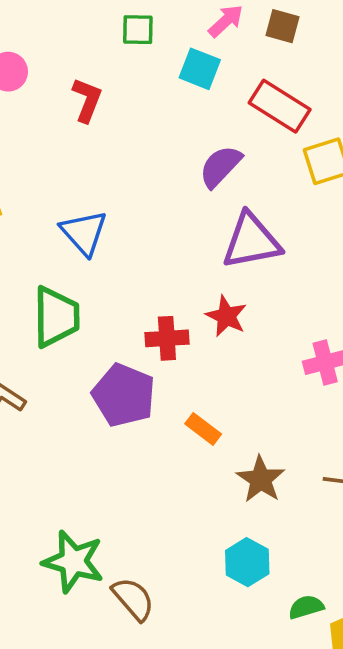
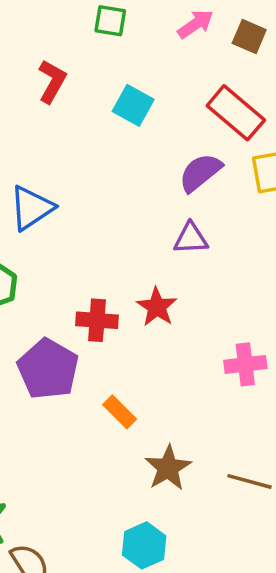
cyan square: (200, 69) -> (133, 105), moved
purple semicircle: (220, 166) -> (200, 172), moved
blue triangle: (84, 233) -> (31, 208), turned 30
purple triangle: (251, 241) -> (191, 238), size x0.6

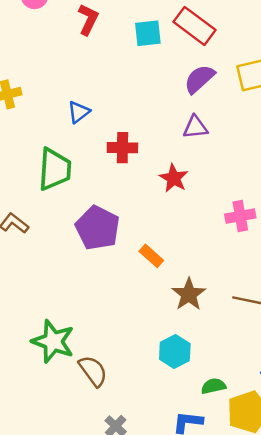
cyan square: (133, 105) -> (148, 33), turned -32
red rectangle: (236, 113) -> (195, 26), moved
blue triangle: (31, 208) -> (79, 112), size x0.7
red cross: (97, 320) -> (122, 148), moved

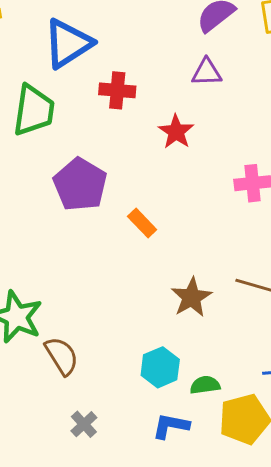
blue triangle: (79, 112) -> (68, 43), size x1.8
brown star: (189, 294) -> (191, 297), moved
cyan hexagon: (175, 352) -> (160, 367), moved

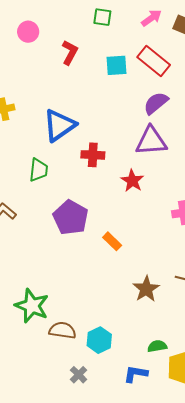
purple triangle: (207, 72) -> (151, 141), size x1.6
green trapezoid: (34, 110) -> (39, 170), size x0.7
brown semicircle: (62, 356) -> (62, 330), turned -48
cyan hexagon: (160, 367) -> (99, 340), moved

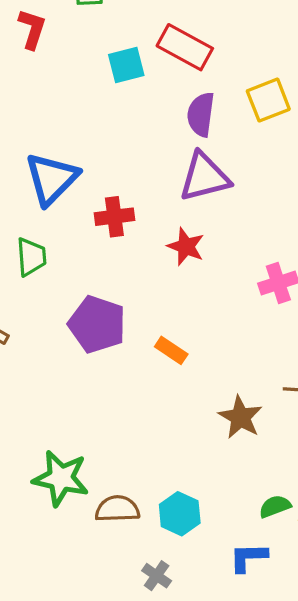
red L-shape: (70, 52) -> (32, 29), moved
purple semicircle: (156, 103) -> (201, 114), turned -32

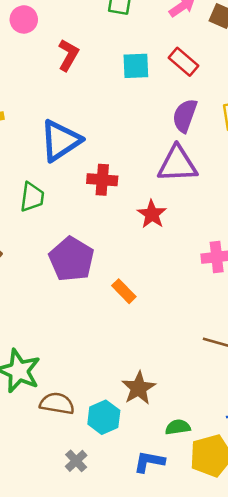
red L-shape: (32, 29) -> (68, 55), moved
red rectangle: (185, 47) -> (183, 62), size x0.7
brown star: (240, 417) -> (139, 388), moved

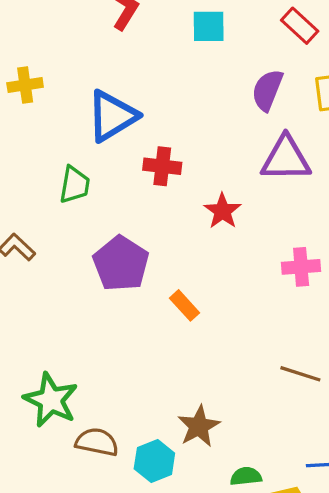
red rectangle: (183, 62) -> (300, 26), moved
purple triangle: (177, 164) -> (286, 159), moved

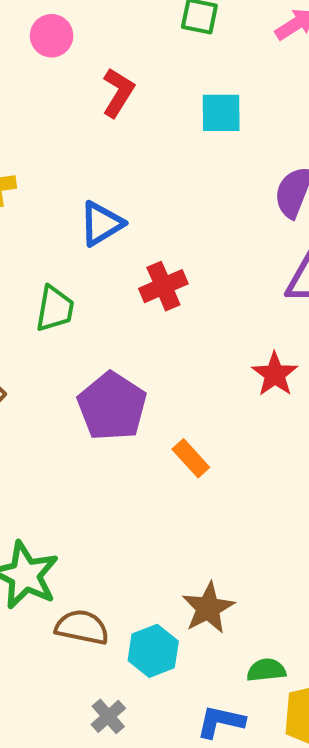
blue triangle: (112, 116) -> (101, 224), size x0.7
red cross: (162, 166) -> (163, 286), turned -30
red star: (222, 211) -> (275, 374), moved

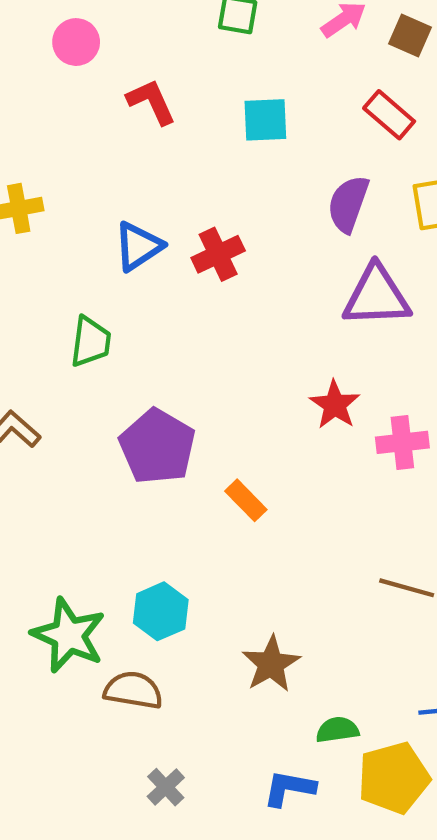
red L-shape: (118, 93) -> (151, 102), turned -54
red cross: (163, 286) -> (218, 254), moved
cyan hexagon: (153, 651) -> (161, 611), moved

